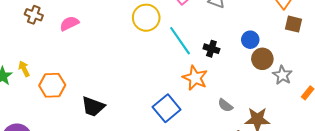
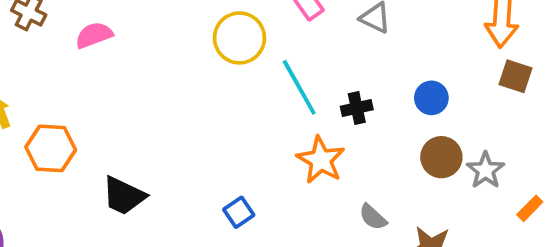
black cross: (211, 49) -> (357, 108), turned -35
brown circle: (262, 59) -> (441, 157), moved
blue square: (167, 108) -> (239, 212), moved, size x0.6

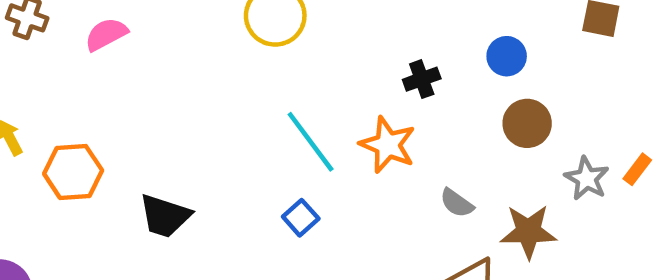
cyan line: (299, 87) -> (311, 142), moved
gray star: (486, 170) -> (587, 178), moved

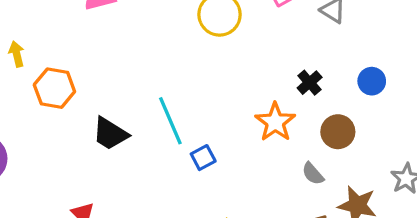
black cross: (422, 79) -> (310, 83), turned -35
brown circle: (527, 123) -> (338, 132), moved
cyan line: (311, 142) -> (170, 121), moved

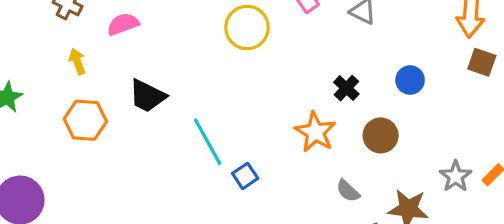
yellow arrow: (17, 54) -> (77, 61), moved
black trapezoid: (110, 134) -> (147, 96), moved
gray semicircle: (313, 174) -> (348, 191), moved

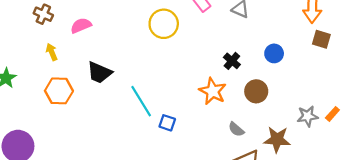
blue square: (245, 176) -> (167, 123), turned -35
gray star: (456, 176) -> (308, 116), turned 30

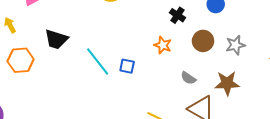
orange star: (213, 91) -> (163, 45), size x0.7
gray star: (308, 116) -> (235, 45), moved
blue square: (167, 123) -> (127, 66), moved

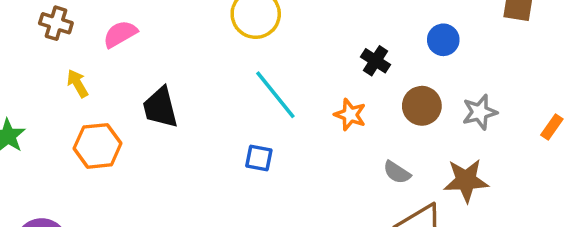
black trapezoid: (56, 39) -> (160, 107), turned 60
cyan line: (98, 62) -> (275, 95), moved
blue square: (127, 66) -> (259, 158), moved

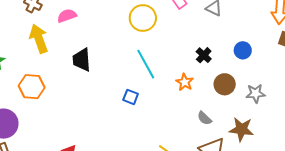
yellow arrow: (77, 84) -> (39, 39), size x1.8
orange hexagon: (98, 146) -> (32, 87), moved

